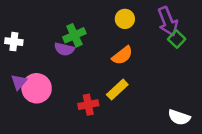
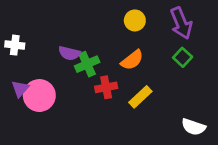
green cross: (74, 35) -> (87, 64), moved
green square: (177, 39) -> (183, 57), moved
yellow rectangle: (117, 90) -> (140, 97), moved
red cross: (88, 105) -> (106, 87), moved

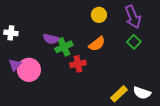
yellow rectangle: (140, 97) -> (119, 94), moved

